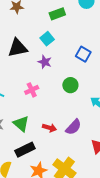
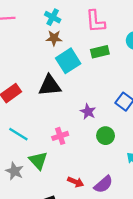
cyan square: (47, 39) -> (68, 61), moved, size x1.5
purple star: (45, 62) -> (88, 112), moved
green triangle: (21, 124) -> (38, 161), moved

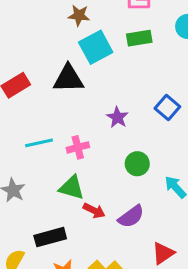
cyan line: (18, 134) -> (39, 143), moved, turned -48
green circle: (106, 136) -> (137, 164), moved
green triangle: (38, 161) -> (72, 188), moved, turned -36

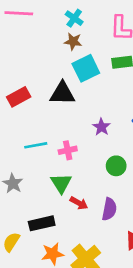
green triangle: (72, 188) -> (61, 183), turned 40
purple semicircle: (131, 217) -> (109, 209), turned -45

